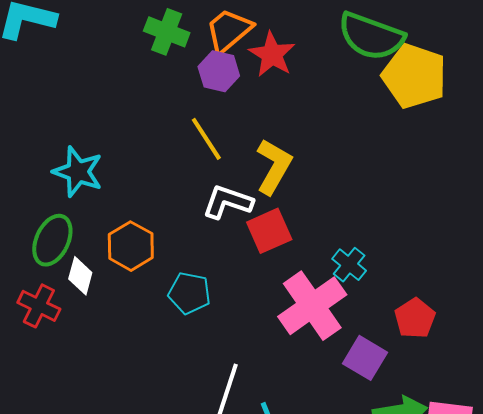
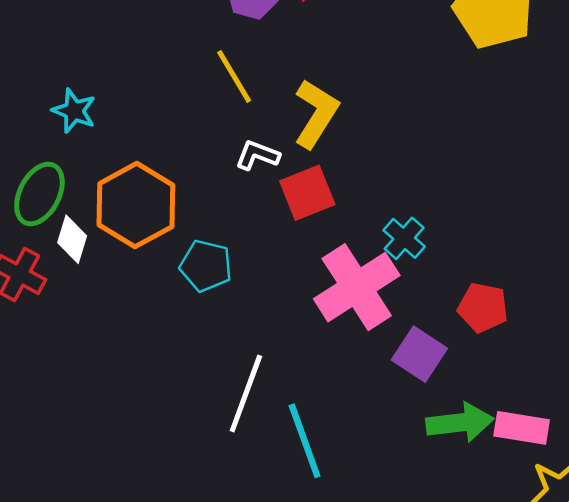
cyan star: (78, 172) -> (74, 111), size x0.7
white L-shape: (228, 202) -> (257, 155), size x0.7
orange hexagon: (131, 246) -> (136, 205), size x1.4
red pentagon: (415, 318) -> (483, 308), turned -30

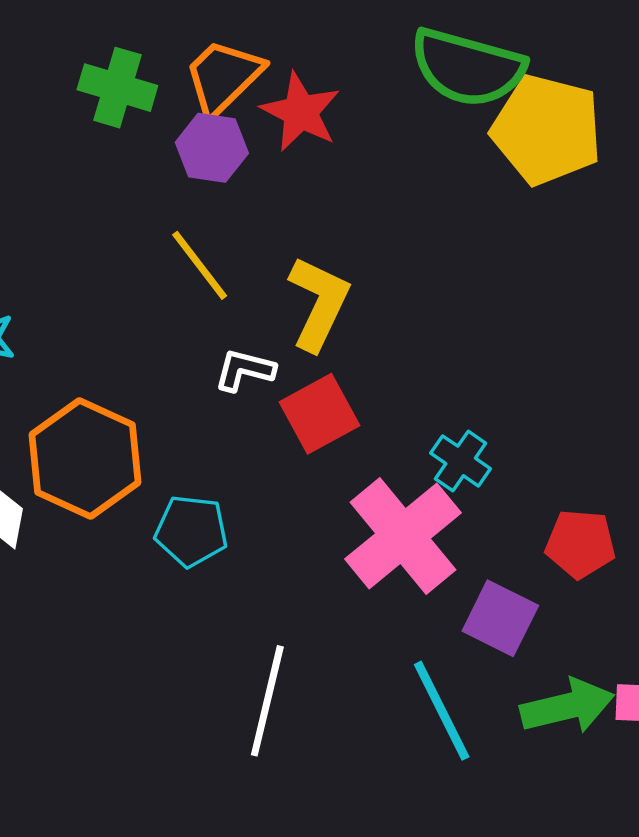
cyan line: (305, 441) -> (442, 711), moved

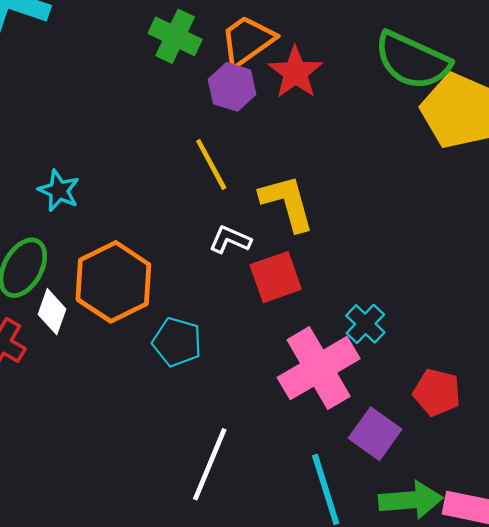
yellow L-shape: (319, 303) -> (287, 203), turned -50

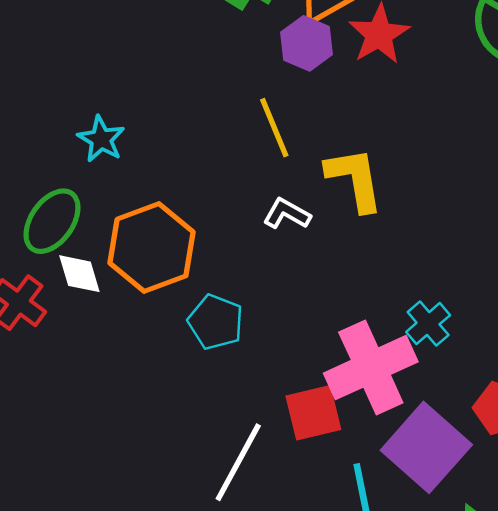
red square: (276, 277) -> (313, 413), moved
white diamond: (52, 312) -> (79, 274), turned -42
purple square: (375, 434) -> (426, 447), size x1.5

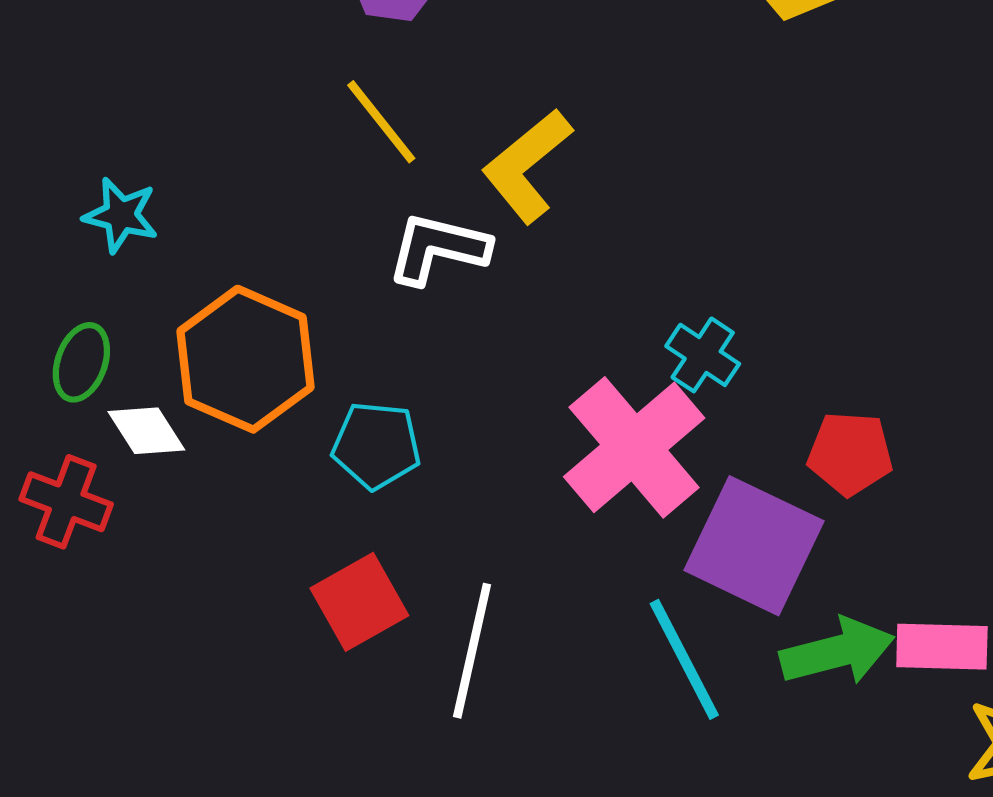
yellow L-shape: (355, 179) -> (527, 166), turned -104
white L-shape: (287, 214) -> (438, 248), size x1.4
green ellipse: (52, 221) -> (81, 362), size x0.7
red square: (313, 413) -> (359, 602), moved

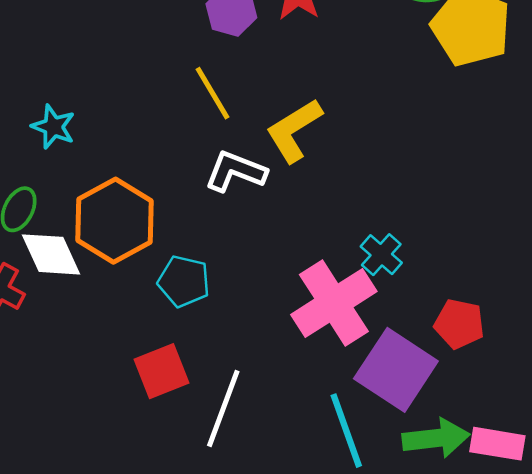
white diamond: (146, 431) -> (51, 254), size x1.4

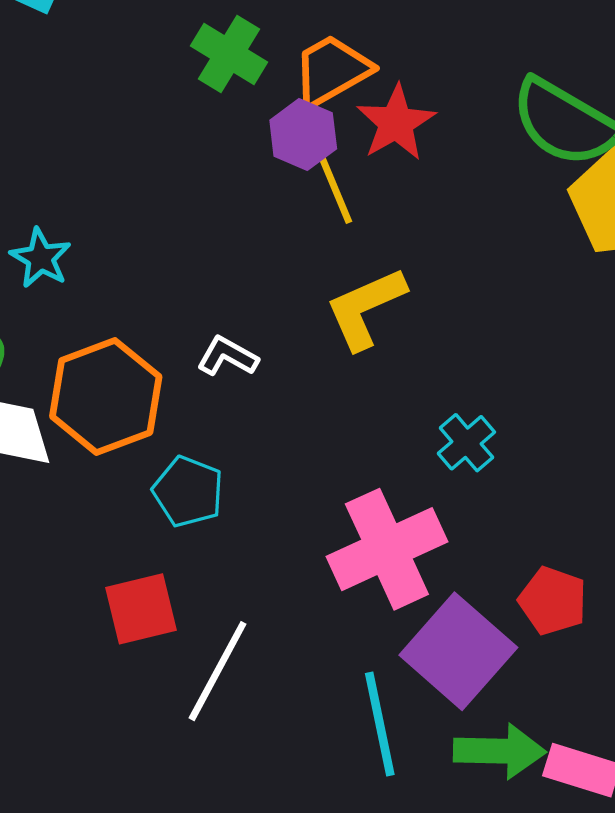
yellow line: (213, 93) -> (334, 186), moved
white L-shape: (236, 171) -> (227, 356), moved, size x0.7
cyan cross: (381, 255) -> (466, 443), moved

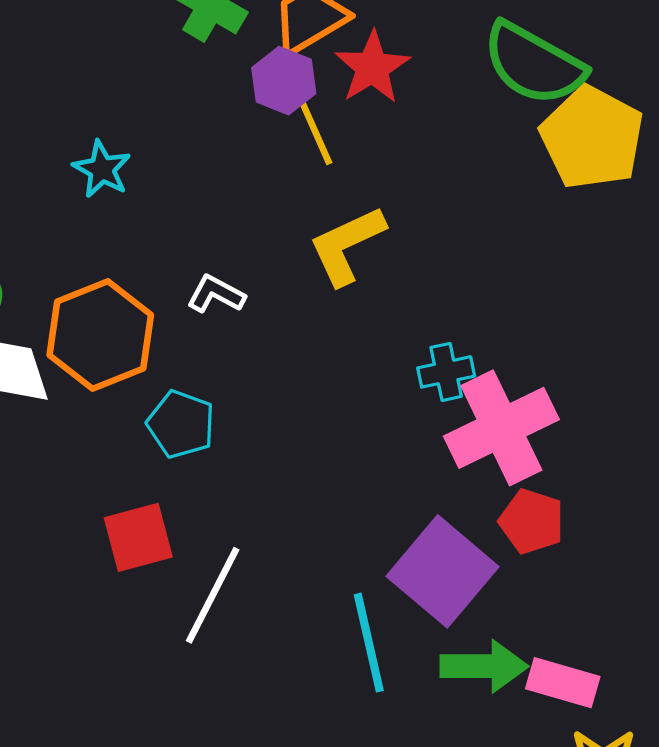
cyan star: (41, 258) -> (102, 169), moved
cyan cross: (466, 443) -> (446, 372), turned 30
pink cross: (387, 549) -> (501, 428), moved

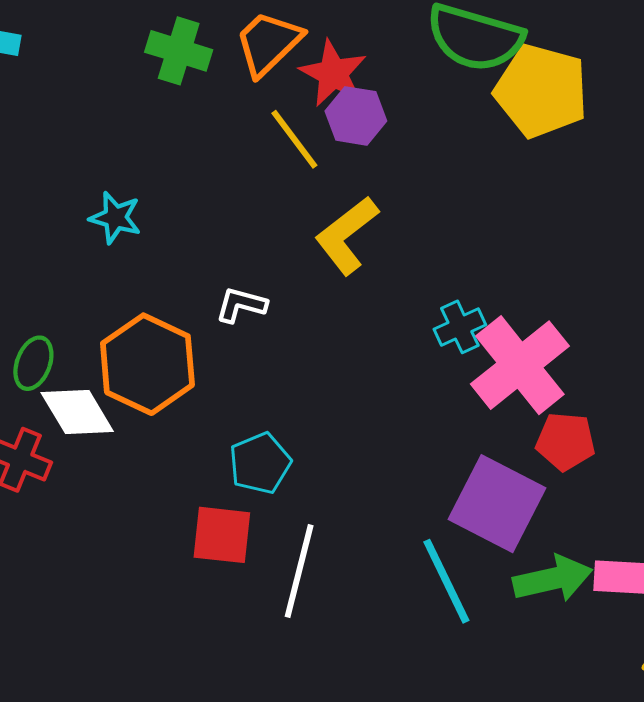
purple hexagon: (284, 81) -> (356, 116), moved
cyan pentagon: (181, 424) -> (260, 463), moved, turned -30
red square: (138, 537) -> (222, 535), turned 34

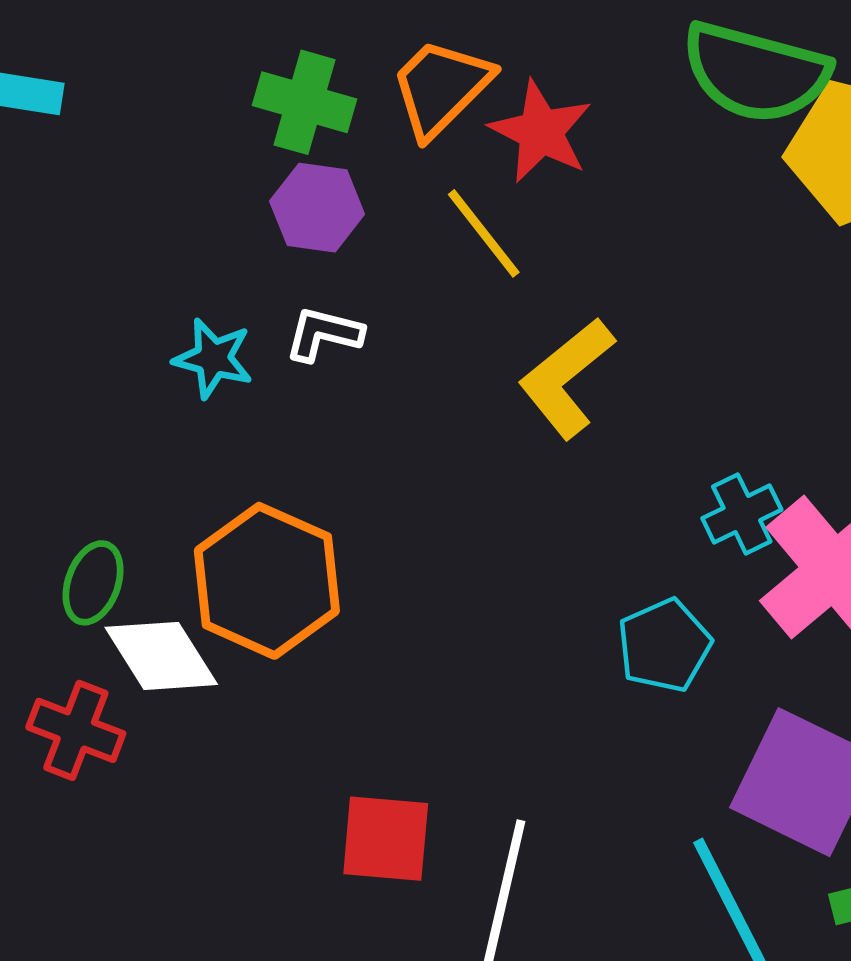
purple hexagon: (356, 116) -> (317, 208), moved
white L-shape: (241, 305) -> (324, 334), moved
cyan pentagon: (260, 463) -> (664, 645), moved

